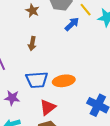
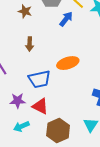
orange ellipse: (64, 81) -> (68, 63), moved
red triangle: (48, 107) -> (40, 106), moved, turned -48

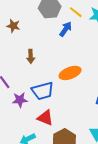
brown star: (25, 11) -> (13, 26), moved
purple star: (18, 101) -> (20, 100), moved

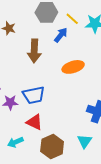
brown arrow: (31, 56) -> (34, 51), moved, size x1.6
orange ellipse: (70, 73) -> (73, 67), moved

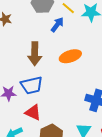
brown arrow: (34, 51) -> (35, 54), moved

